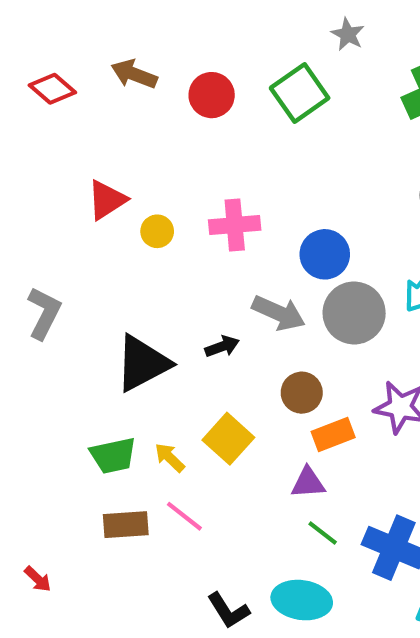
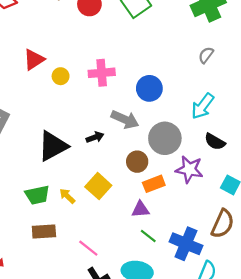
gray circle: (354, 313) -> (165, 138), moved
pink line: (184, 516) -> (88, 248), moved

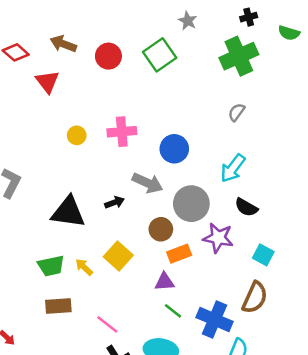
red triangle: (34, 60) -> (47, 82), moved, turned -35
black triangle: (53, 146) -> (68, 212), turned 36

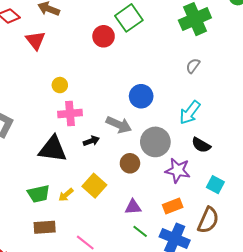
red circle: (108, 56) -> (104, 36), moved
pink cross: (122, 132) -> (70, 114), moved
orange rectangle: (179, 254) -> (173, 206), moved
yellow arrow: (84, 267) -> (66, 195), turned -84

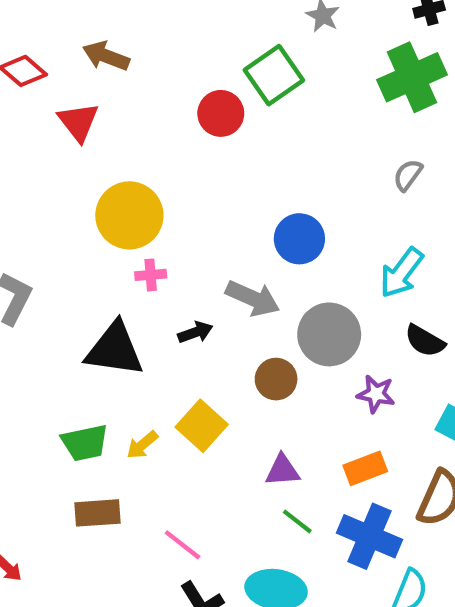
yellow circle: (60, 85) -> (129, 215), size x2.0
pink cross: (70, 114) -> (151, 275), size x0.6
purple star: (178, 170) -> (376, 394), size x0.7

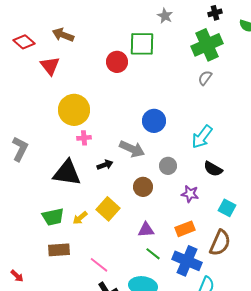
green square: (274, 75) -> (142, 44), turned 36
gray semicircle: (408, 175) -> (205, 78), moved
gray circle: (329, 334) -> (168, 166), size x0.6

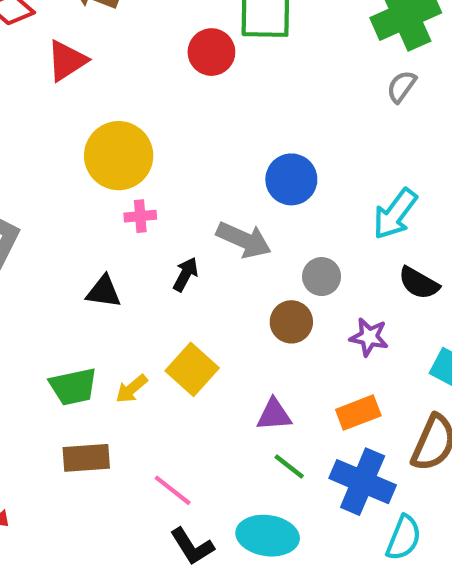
red triangle: (50, 66) -> (67, 61), turned 35
black arrow: (105, 165) -> (186, 274), turned -42
black triangle: (67, 173) -> (104, 292), size x0.6
brown circle: (143, 187) -> (291, 322), moved

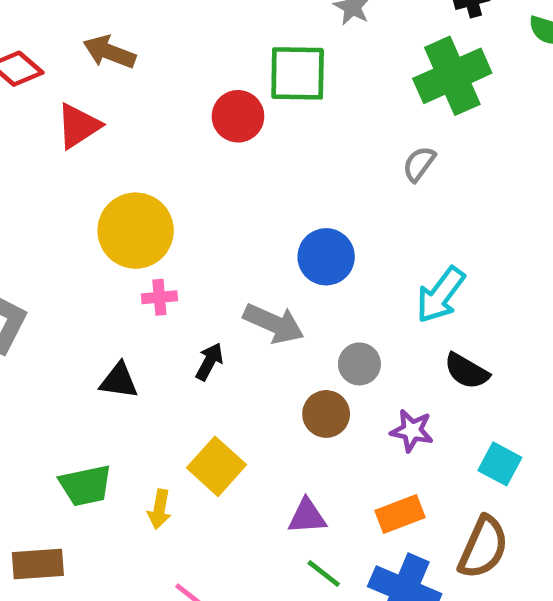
gray semicircle: (401, 87) -> (419, 164), moved
yellow arrow: (132, 389) -> (159, 509), moved, turned -40
brown rectangle: (86, 458) -> (38, 564), moved

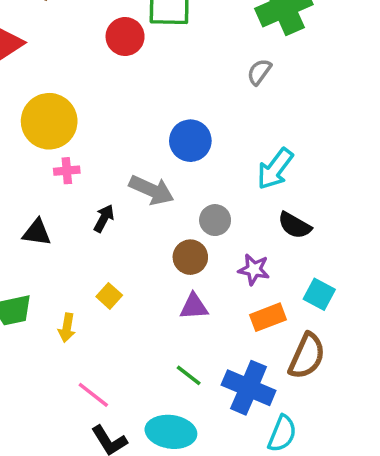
yellow square: (217, 466) -> (109, 296), size x0.6
orange rectangle: (400, 514) -> (268, 317), moved
purple triangle: (307, 516) -> (194, 307), moved

